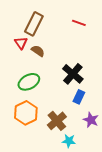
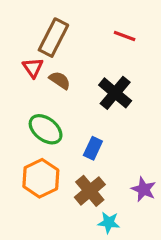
black cross: (73, 74) -> (115, 93), moved
green ellipse: (29, 82) -> (46, 129), turned 65
blue rectangle: (79, 97) -> (93, 148), moved

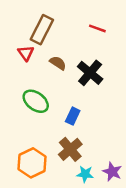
brown semicircle: (60, 80) -> (58, 63), moved
orange hexagon: (41, 178) -> (32, 163), moved
purple star: (144, 189) -> (112, 172), moved

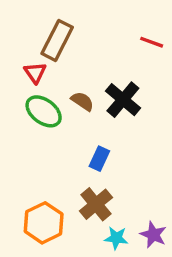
red line: (97, 28) -> (152, 42), moved
brown semicircle: (58, 63) -> (82, 101), moved
green ellipse: (36, 101) -> (44, 111), moved

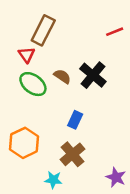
red line: (152, 42) -> (115, 32), turned -42
orange hexagon: (44, 223) -> (24, 143), moved
cyan star: (116, 238) -> (53, 180), moved

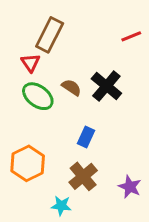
purple star: (116, 177) -> (130, 187), moved

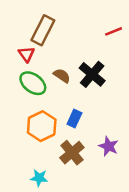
orange hexagon: (28, 163) -> (42, 126), moved
purple star: (130, 187) -> (109, 146), moved
cyan star: (61, 206) -> (39, 178), moved

